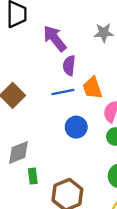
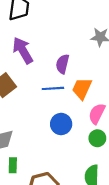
purple arrow: (55, 38) -> (23, 50), moved
orange trapezoid: (92, 88) -> (82, 88), turned 35

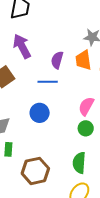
orange trapezoid: (82, 88) -> (83, 60), moved, turned -35
blue circle: (61, 124) -> (40, 113), moved

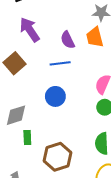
purple semicircle: (57, 60) -> (68, 40), turned -36

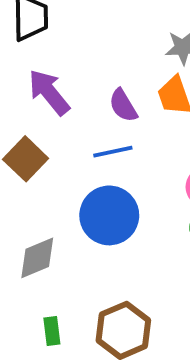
blue circle: (55, 96) -> (109, 215), size x1.5
green rectangle: (27, 138) -> (52, 331), moved

